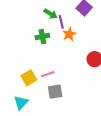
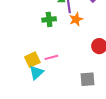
gray square: (55, 92) -> (87, 79), moved
cyan triangle: (21, 103) -> (36, 73), moved

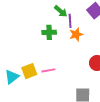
cyan triangle: (36, 73) -> (12, 77), moved

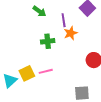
green arrow: (61, 11) -> (39, 11), moved
green cross: (49, 32) -> (48, 41), moved

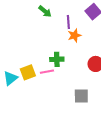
green cross: (48, 41) -> (57, 59), moved

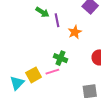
purple line: (68, 22) -> (57, 20), moved
green cross: (57, 59) -> (60, 58), turned 32

